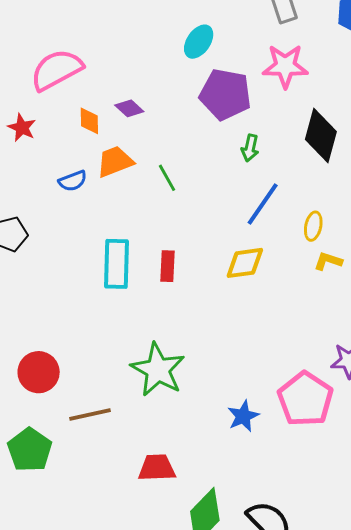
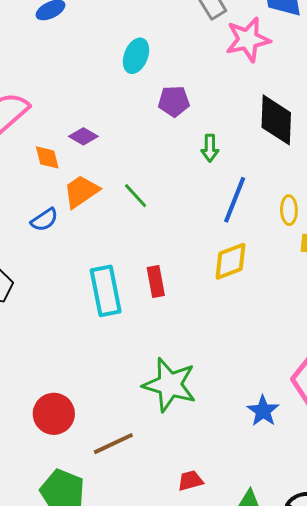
pink star: (285, 66) -> (248, 40), moved
purple pentagon: (225, 94) -> (174, 101), size x0.6
red trapezoid: (157, 468) -> (190, 481), size x0.7

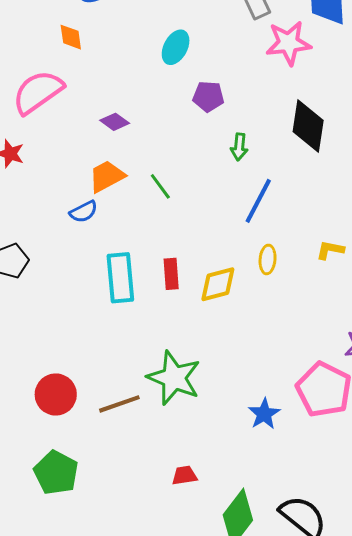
orange diamond: (47, 157) -> (71, 37), moved
yellow ellipse: (289, 210) -> (268, 259), moved
blue semicircle: (44, 220) -> (84, 212), moved
yellow diamond: (230, 261) -> (218, 284), moved
brown line: (113, 444) -> (119, 404), moved

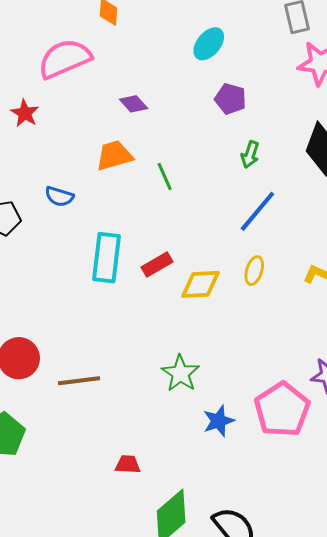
blue semicircle: (84, 212) -> (59, 197), moved, turned 32
red rectangle: (171, 274) -> (157, 264), turned 52
green star: (174, 378) -> (180, 373), moved, size x0.7

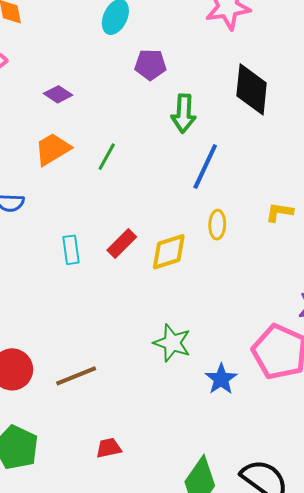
green arrow: (250, 155) -> (184, 113), size x1.4
green line: (165, 177) -> (107, 157), turned 68
cyan rectangle: (106, 258) -> (71, 250), size x0.6
red trapezoid: (128, 464) -> (109, 448), moved

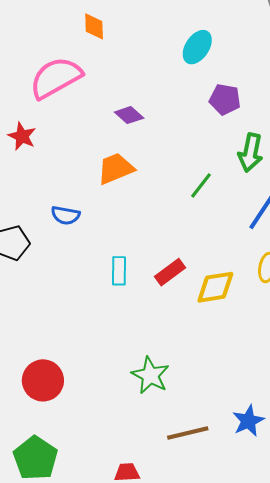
green line: (107, 157) -> (201, 185), moved
green star: (172, 343) -> (150, 375), moved
brown line: (76, 376) -> (188, 433), moved

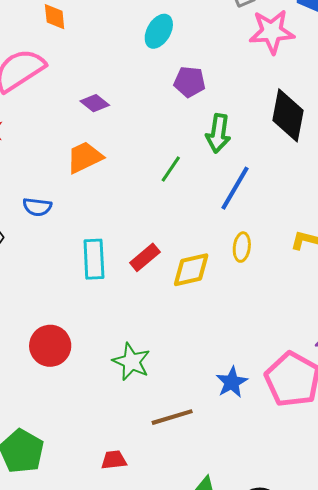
cyan rectangle: (119, 271) -> (94, 259), size x1.4
red circle: (43, 380) -> (50, 346), moved
blue star: (248, 421) -> (232, 382), moved

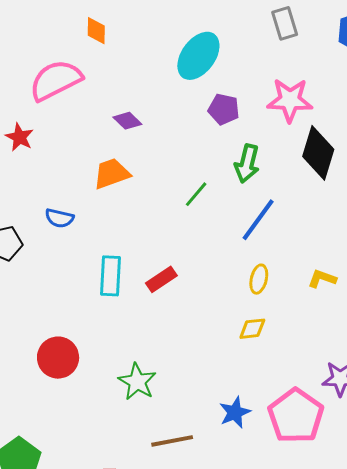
cyan ellipse: (159, 31) -> (198, 56), size x1.4
pink star: (272, 32) -> (290, 100), moved
yellow diamond: (191, 270) -> (252, 329), moved, size x0.7

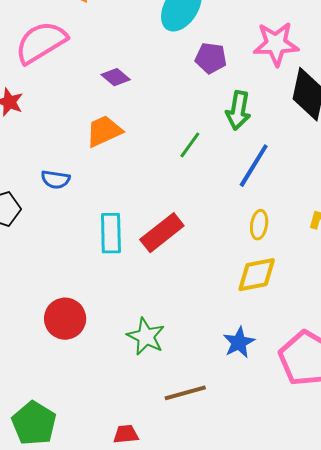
red rectangle: (161, 279) -> (162, 233), size x1.4
yellow diamond: (252, 329) -> (257, 275), size x1.5
blue star: (235, 412) -> (239, 342), moved

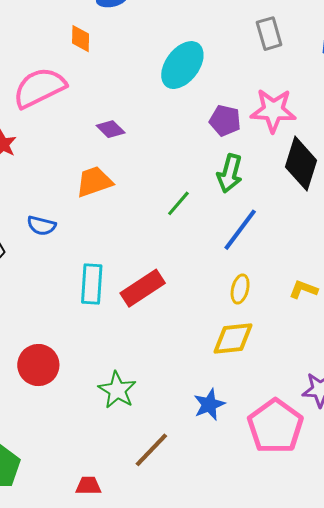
purple pentagon: (211, 58) -> (225, 121), moved
brown line: (185, 393) -> (151, 450), turned -36

